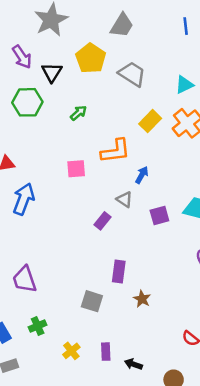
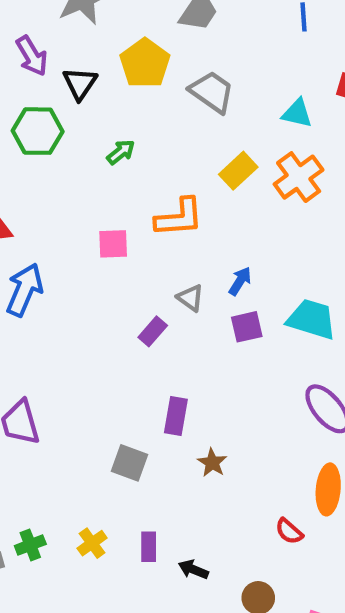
cyan triangle: (184, 85) -> (297, 113), turned 36
blue arrow: (142, 175) -> (240, 281), moved
green cross: (38, 326) -> (30, 545), moved

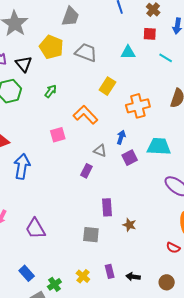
orange cross: (299, 177) -> (138, 106), moved, turned 35
orange L-shape: (179, 217) -> (85, 115), turned -115

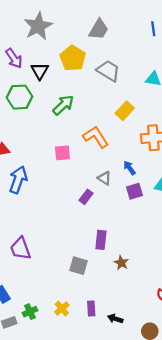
green arrow: (51, 91) -> (63, 105), size x1.5
blue arrow: (121, 137) -> (129, 168), turned -64

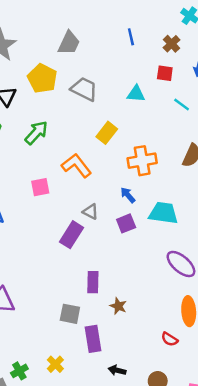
blue arrow: (129, 168) -> (128, 195), moved
purple rectangle: (86, 197) -> (71, 235), size x1.5
purple rectangle: (91, 308) -> (93, 339), moved, size x1.5

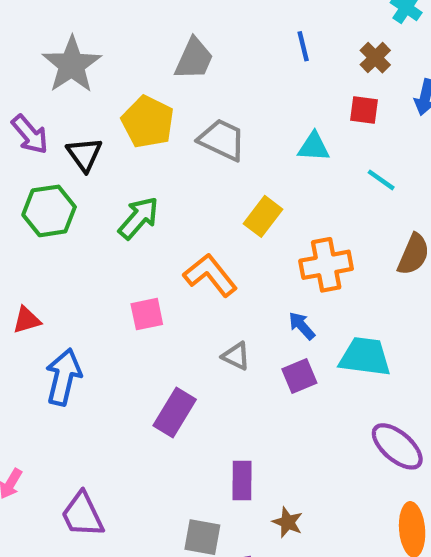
cyan line: (182, 105) -> (381, 180), moved
purple rectangle: (71, 235) -> (175, 412), moved

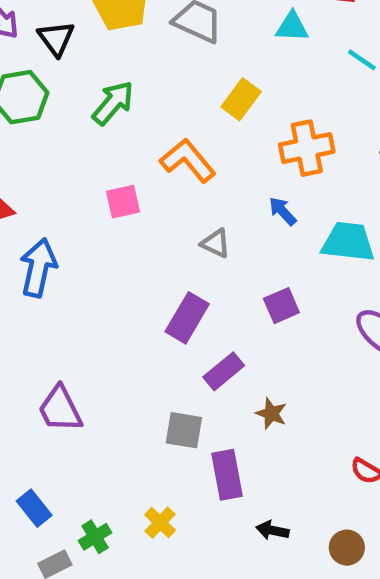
purple square: (299, 376) -> (281, 306), moved
purple rectangle: (175, 412) -> (187, 318), moved
purple rectangle: (242, 481) -> (224, 371), turned 51

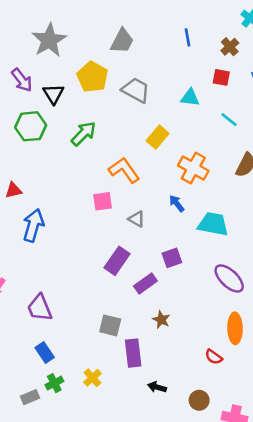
orange cross: (307, 148) -> (193, 168), turned 36
pink square: (123, 202) -> (103, 201), moved
purple rectangle: (224, 371) -> (145, 283), moved
blue rectangle: (34, 508) -> (45, 352), moved

